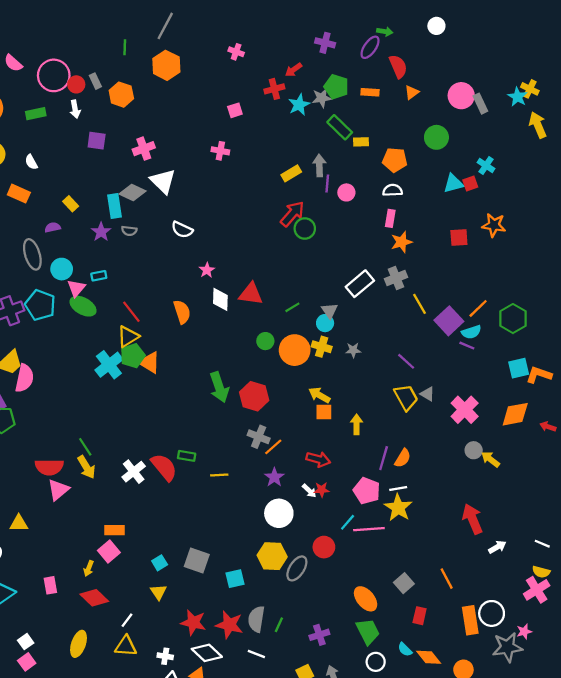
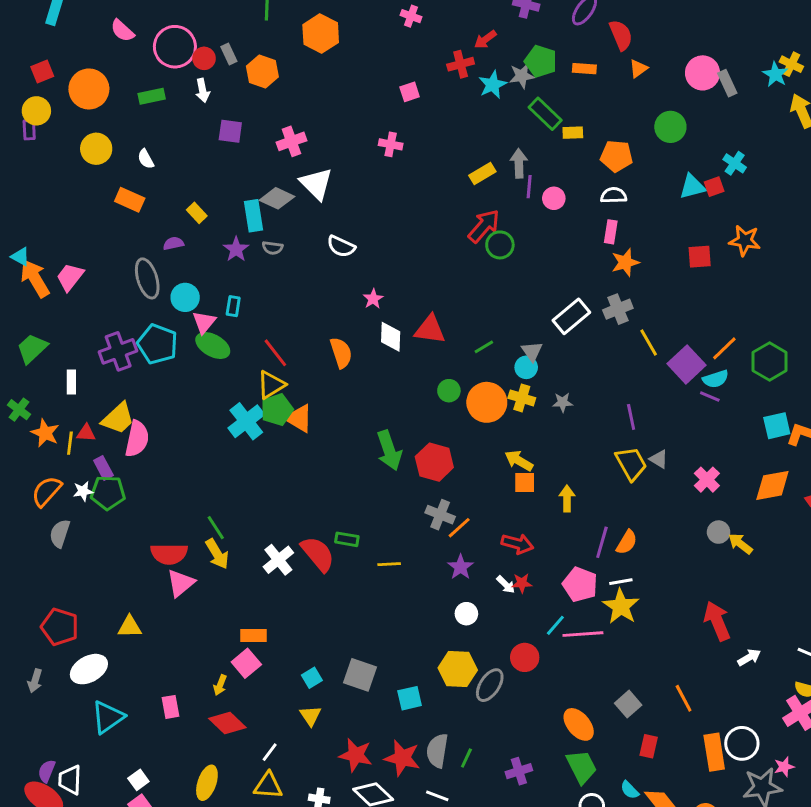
cyan rectangle: (99, 276) -> (233, 306), turned -70
purple line: (406, 361) -> (631, 417), turned 36
pink cross: (465, 410) -> (707, 480), size x0.7
white circle: (279, 513) -> (466, 614), size x0.6

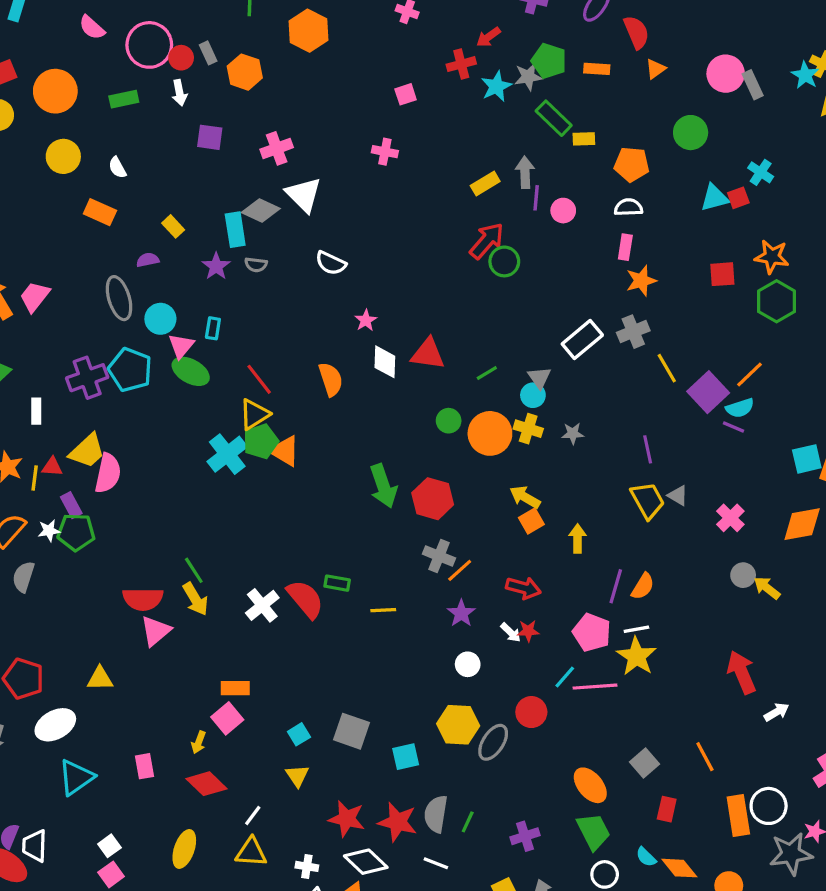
green hexagon: (770, 362) -> (777, 301), moved
orange square: (525, 482) -> (531, 521), turned -30

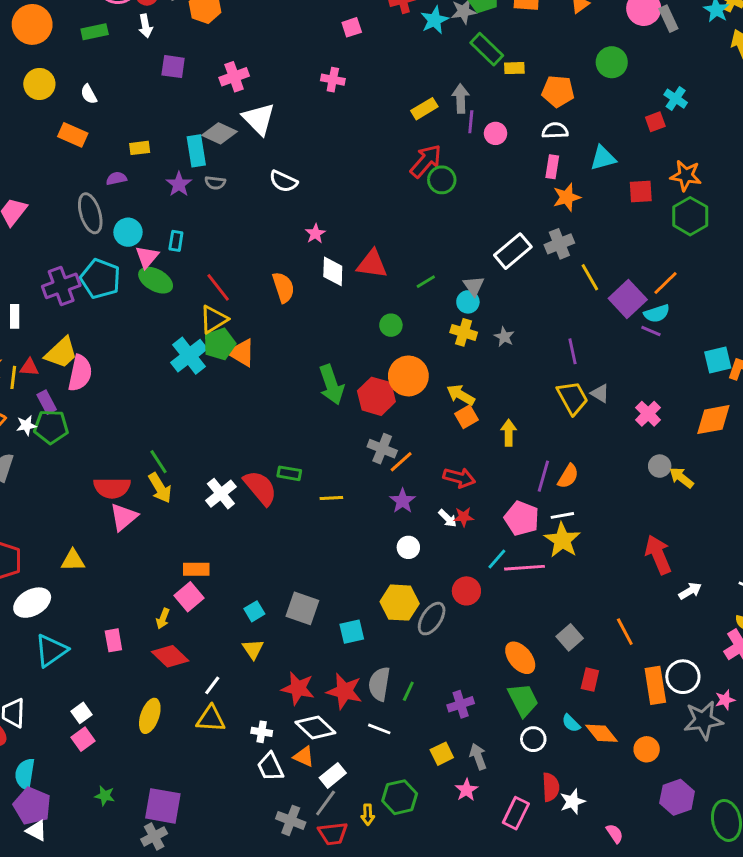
cyan triangle: (714, 198) -> (603, 158), moved
yellow rectangle: (173, 226) -> (140, 148), turned -54
orange circle: (490, 433) -> (408, 376), moved
gray star: (573, 433) -> (504, 337), turned 30

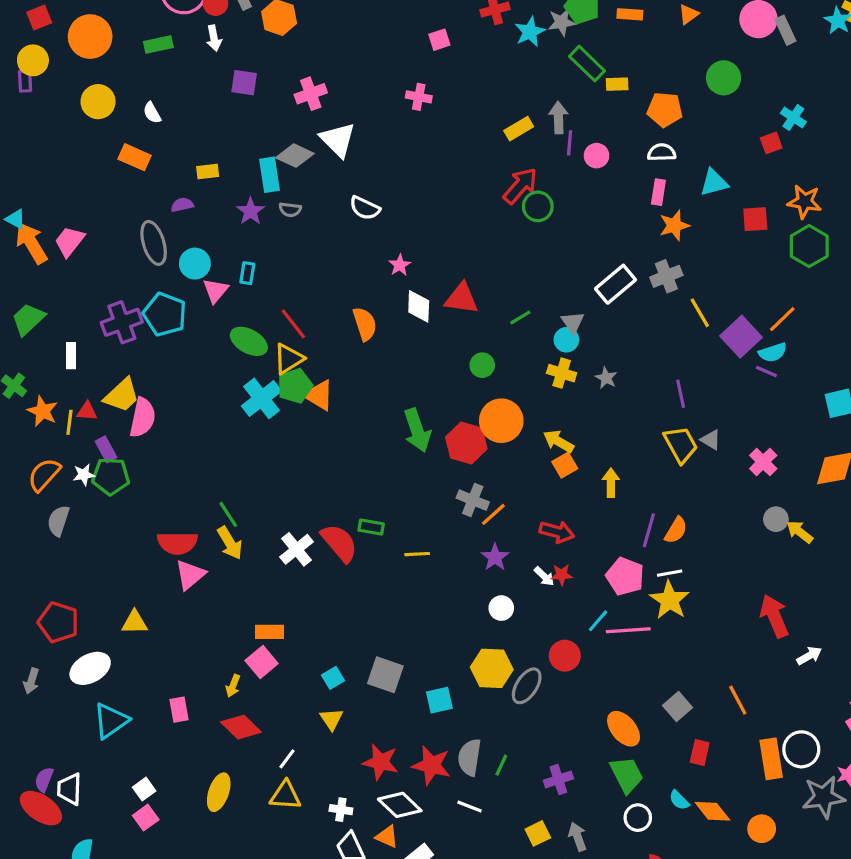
green ellipse: (156, 280) -> (249, 341), moved

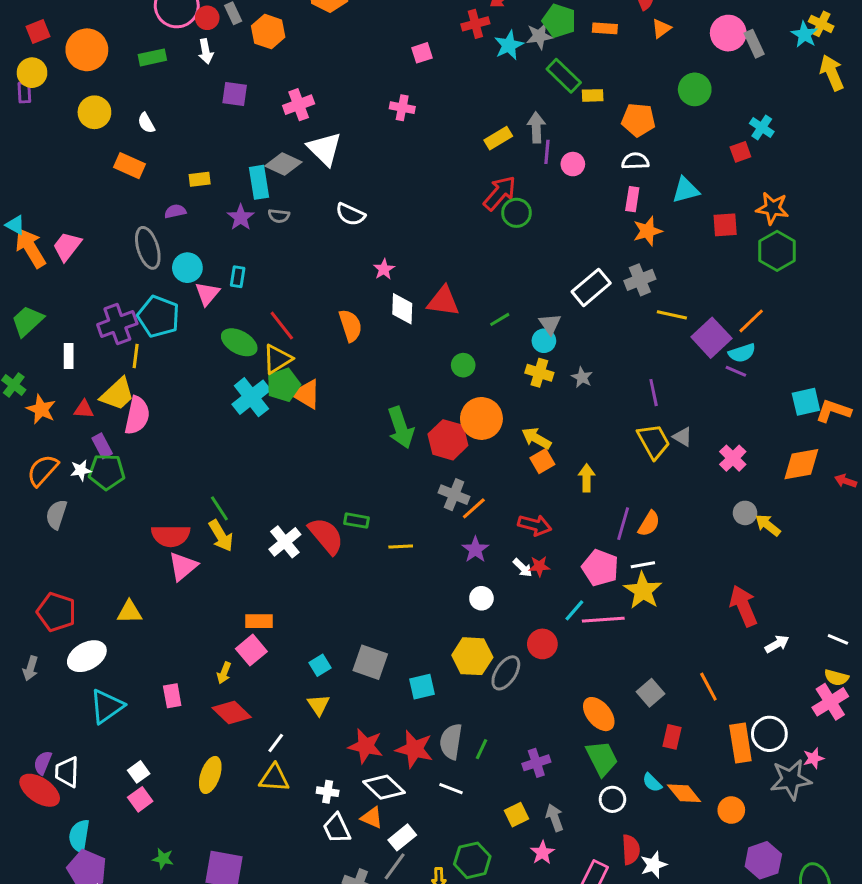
yellow line: (700, 313) -> (672, 315), turned -48
yellow line: (69, 422) -> (136, 356), moved

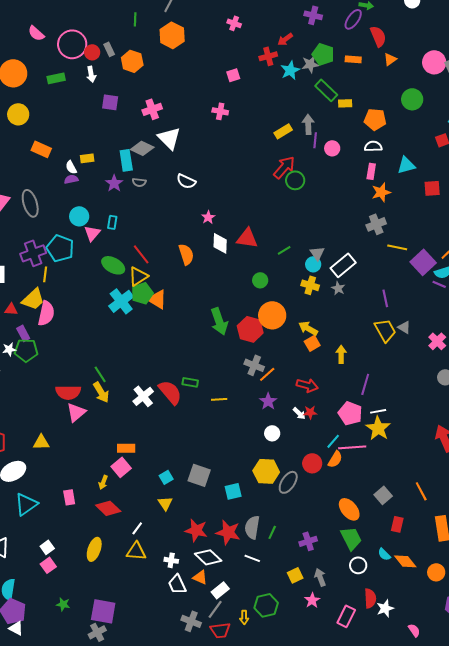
white semicircle: (146, 123) -> (71, 167), moved
gray ellipse: (148, 248) -> (30, 203), moved
white rectangle: (591, 287) -> (343, 265), moved
orange semicircle: (649, 524) -> (335, 459), moved

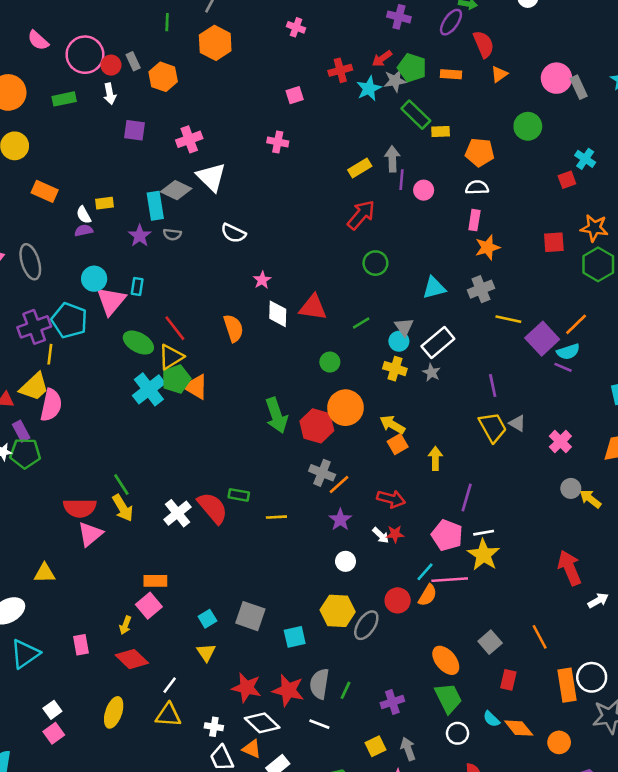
red arrow: (285, 39) -> (382, 59), moved
cyan triangle: (406, 165) -> (434, 288), moved
green circle: (295, 180) -> (375, 263), moved
pink triangle: (92, 233) -> (111, 301), size x1.4

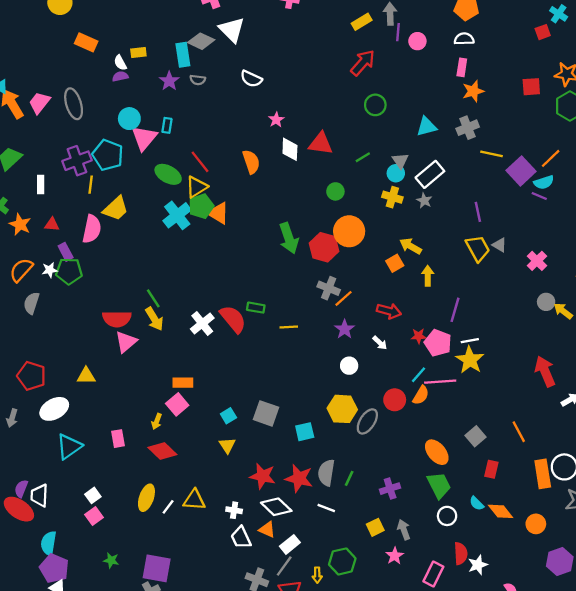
yellow trapezoid: (34, 387) -> (116, 209), moved
yellow arrow: (392, 425) -> (411, 246), moved
red star: (395, 534) -> (419, 336), moved
white line: (170, 685) -> (168, 507), moved

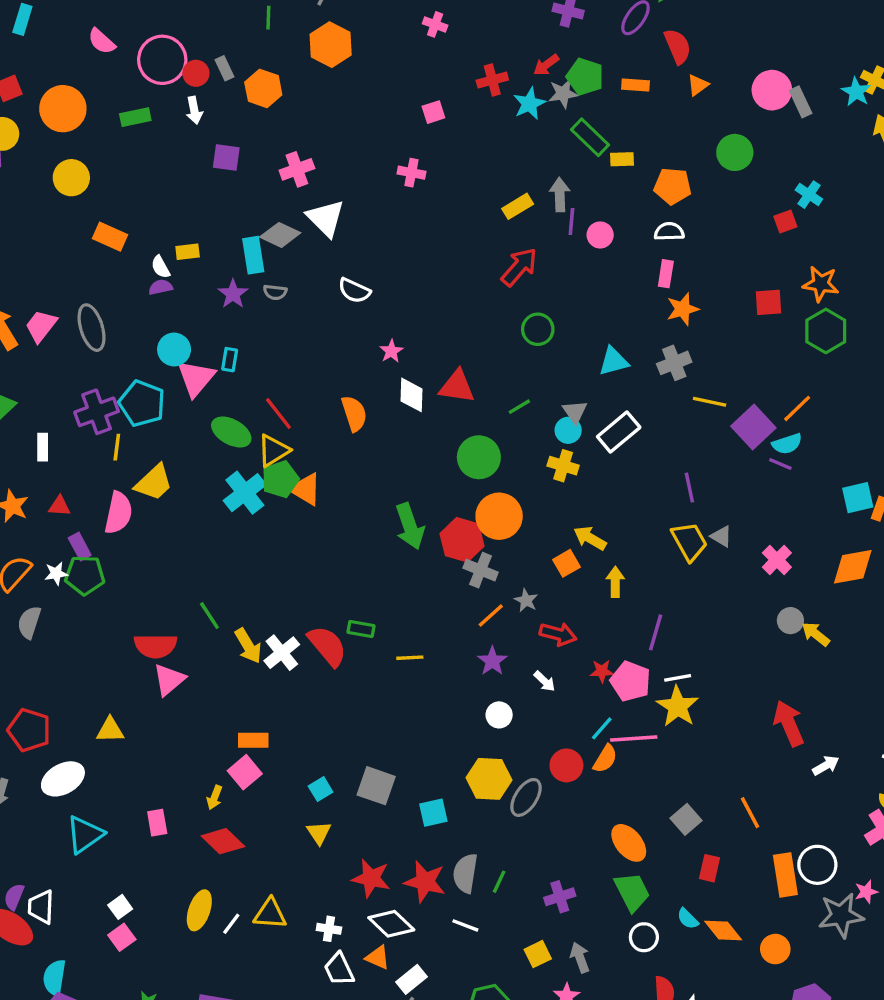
green circle: (335, 191) -> (479, 457), size x1.6
gray star: (424, 201) -> (526, 600), moved
gray cross: (329, 288) -> (481, 570), moved
yellow arrow: (154, 319) -> (248, 646), moved

